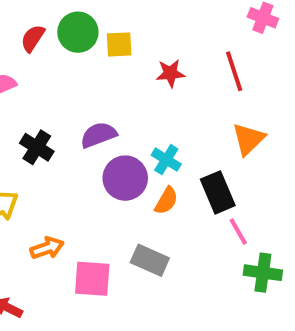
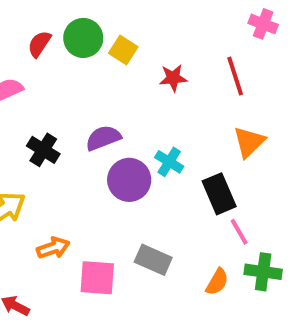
yellow square: (119, 44) -> (123, 50), turned 36
orange semicircle: (166, 201) -> (217, 282), moved

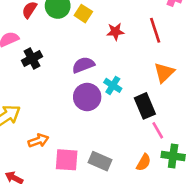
purple semicircle: (103, 138) -> (83, 65), moved
black cross: (43, 150) -> (32, 58), moved, turned 30
gray rectangle: (153, 260) -> (100, 161), moved

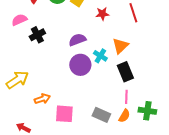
orange triangle: (164, 73) -> (120, 46), moved
pink line: (158, 130) -> (126, 97), moved, turned 32
gray rectangle: (100, 161) -> (101, 115), moved

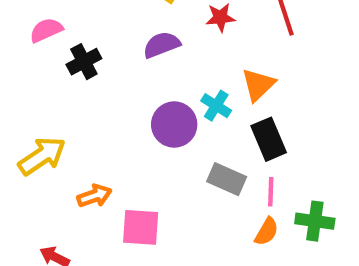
purple semicircle: (77, 40) -> (162, 45), moved
gray rectangle: (101, 115) -> (227, 179), moved

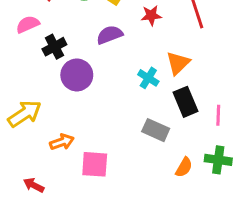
purple circle: (174, 125) -> (77, 75), moved
pink line: (271, 192) -> (218, 115), moved

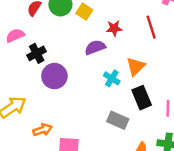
purple semicircle: (110, 35) -> (95, 47), moved

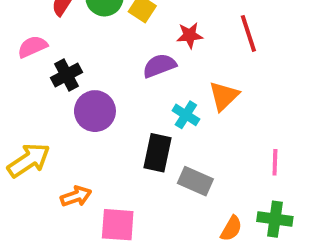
black rectangle: (142, 98) -> (157, 153), moved, turned 35

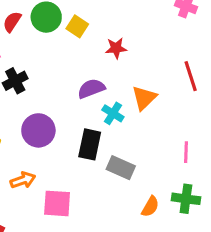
red line: (248, 33) -> (191, 76), moved
purple semicircle: (159, 66) -> (91, 89), moved
purple circle: (95, 111) -> (38, 130), moved

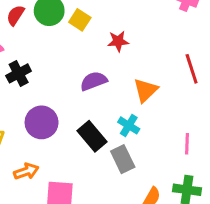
cyan cross: (113, 113) -> (129, 125), moved
black rectangle: (90, 144) -> (92, 136), turned -52
gray rectangle: (121, 168) -> (123, 159), turned 40

